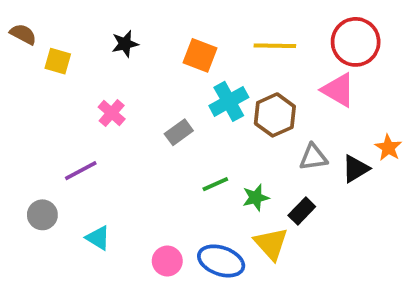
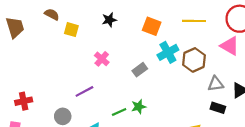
green line: (215, 184) -> (119, 112), moved
green star: (256, 198) -> (139, 107), moved
black rectangle: (302, 211) -> (218, 108), moved, turned 64

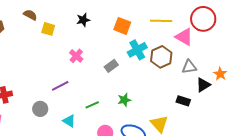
pink triangle: (230, 46) -> (184, 37), moved
gray triangle: (216, 84) -> (189, 67), moved
green star: (139, 107) -> (124, 100), moved

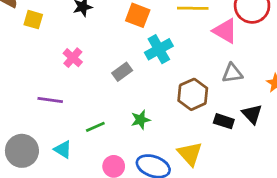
brown hexagon: (161, 57) -> (193, 94), moved
black triangle: (203, 85) -> (252, 114), moved, turned -42
purple line: (60, 86) -> (50, 100), turned 36
gray circle: (40, 109) -> (22, 151), moved, size x1.5

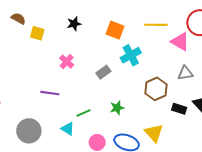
cyan triangle: (63, 149) -> (68, 129), moved

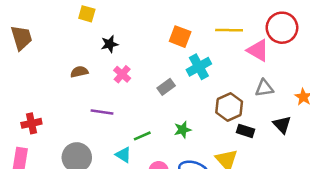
brown semicircle: (18, 18) -> (79, 72), moved, turned -40
black star: (74, 24) -> (110, 44), moved
yellow square: (37, 33) -> (87, 14), moved
black rectangle: (179, 109) -> (245, 131), moved

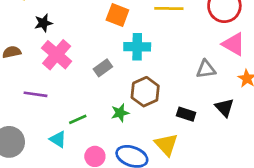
pink triangle: (258, 50) -> (234, 44), moved
cyan cross: (199, 67) -> (137, 47), turned 30
pink cross: (122, 74) -> (57, 55), size x1.6
brown hexagon: (229, 107) -> (145, 92), moved

